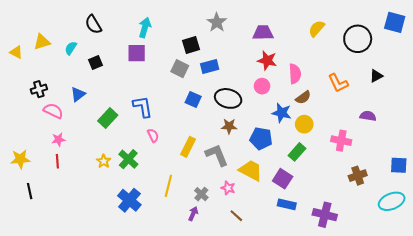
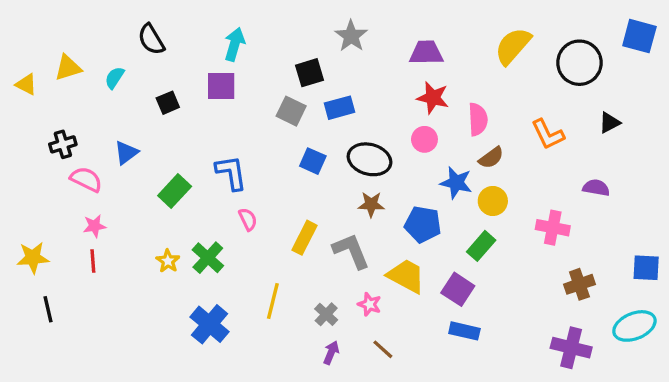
yellow semicircle: (317, 29) -> (513, 46), size x1.4
black square: (95, 62) -> (168, 103), moved
purple arrow: (193, 214) -> (331, 353), moved
purple cross: (325, 215) -> (571, 348), moved

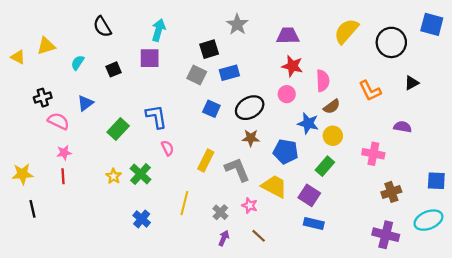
cyan semicircle: (115, 78) -> (78, 63), moved
black ellipse: (369, 159) -> (250, 108), turned -44
blue cross: (210, 324) -> (142, 219), size x0.7

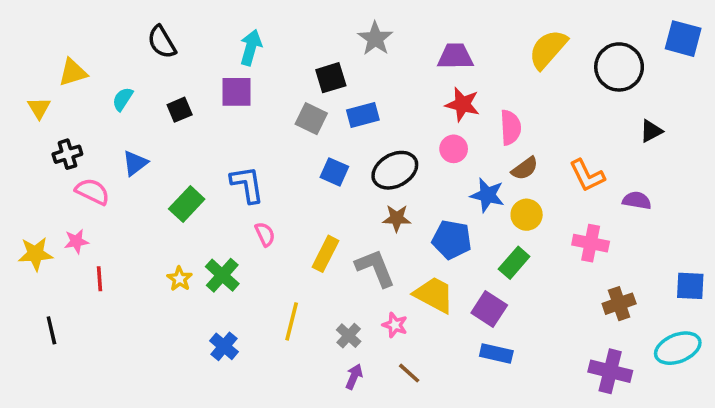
yellow triangle: (18, 57) -> (39, 108), moved, turned 32
orange L-shape: (370, 91) -> (587, 176), moved
pink star: (64, 153) -> (76, 241), moved
yellow star: (22, 174) -> (35, 254), moved

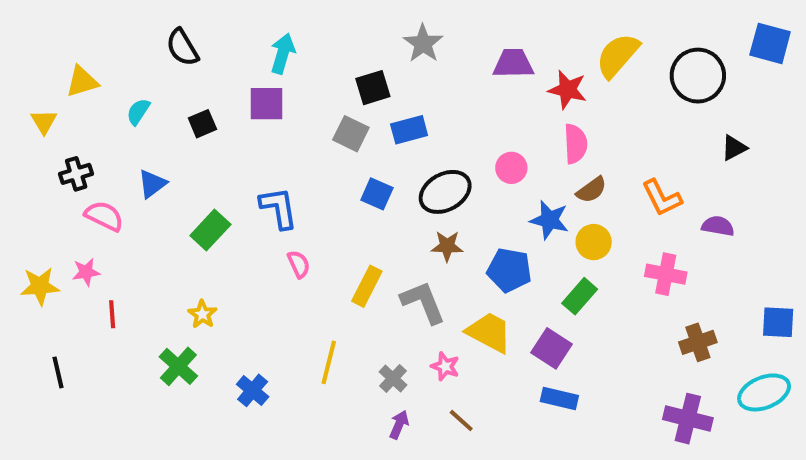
red star: (462, 104) -> (567, 90), moved
green cross: (222, 275) -> (178, 366), moved

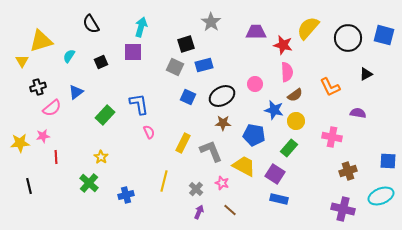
blue square: (770, 43) -> (384, 35), moved
yellow triangle: (82, 82) -> (41, 41), size x1.4
orange L-shape: (662, 198) -> (330, 87), moved
pink semicircle: (104, 216) -> (52, 108), turned 114
blue cross: (253, 390) -> (126, 195), turned 35

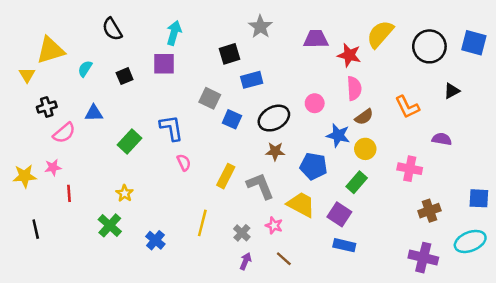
gray square: (175, 67) -> (210, 98), moved
blue triangle: (76, 92) -> (94, 113), turned 35
blue cross: (126, 195) -> (155, 240), turned -35

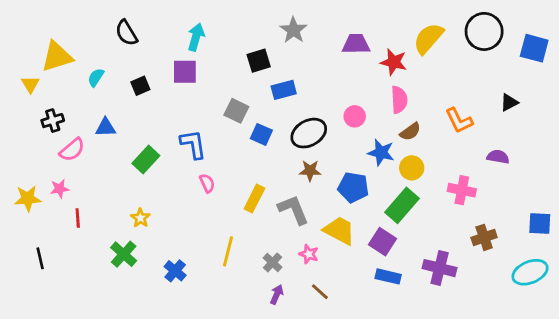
black circle: (429, 46) -> (484, 31), moved
green rectangle: (357, 182) -> (402, 205), size x1.4
purple cross: (423, 258) -> (440, 268), moved

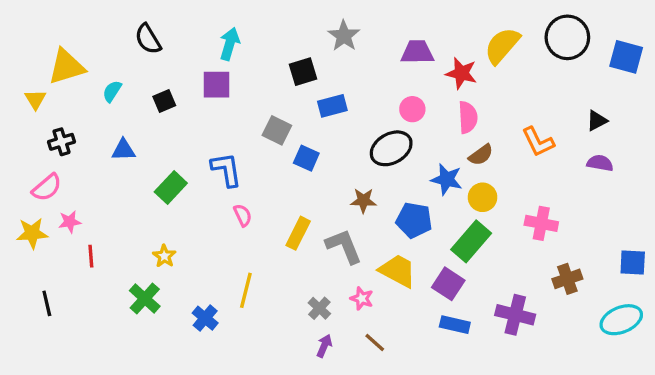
pink circle: (355, 116) -> (412, 109), moved
black ellipse: (309, 133) -> (391, 148), moved
pink semicircle: (72, 150) -> (47, 188), moved
purple semicircle: (498, 157) -> (600, 163), moved
yellow line: (228, 251) -> (246, 290), moved

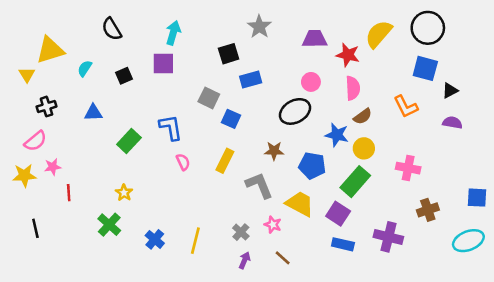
blue square: (626, 57) -> (425, 68), moved
yellow rectangle: (298, 233) -> (225, 161), moved
yellow line: (246, 290) -> (195, 241), moved

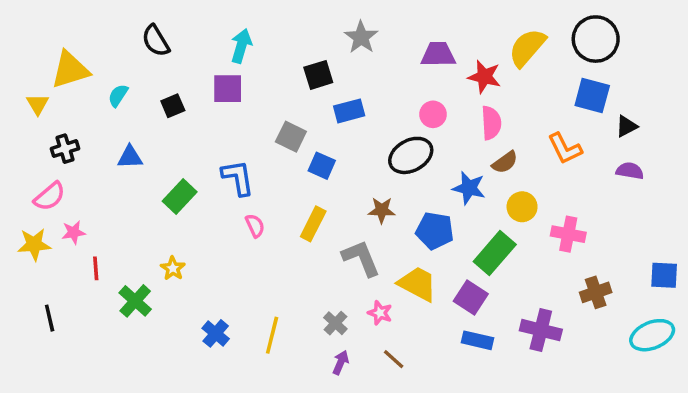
yellow circle: (364, 148) -> (522, 207), moved
green cross: (109, 225) -> (135, 301), moved

